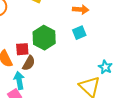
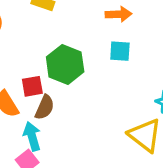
cyan square: (79, 33) -> (120, 51), turned 32

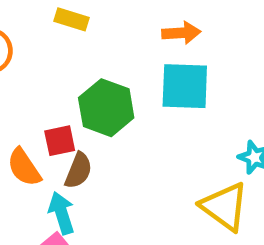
cyan square: (120, 51) -> (185, 86), size x1.6

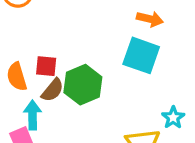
green hexagon: (106, 108) -> (83, 85), moved

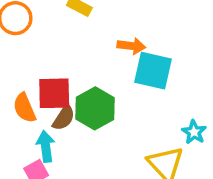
orange arrow: (150, 19) -> (131, 46), moved
red square: (46, 66) -> (54, 93), size x1.5

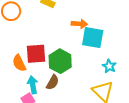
brown semicircle: (64, 118) -> (53, 82), moved
cyan star: (194, 132) -> (109, 66), moved

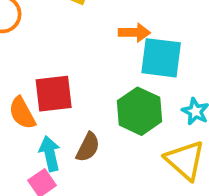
green hexagon: (60, 61) -> (139, 111), moved

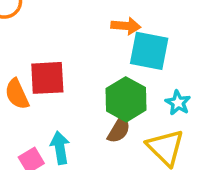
brown semicircle: (88, 147) -> (119, 130), moved
cyan arrow: (50, 154) -> (60, 148), moved

